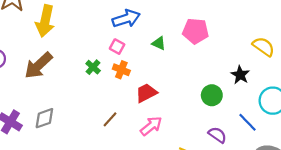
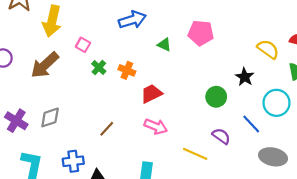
pink square: (117, 47) -> (83, 45), moved
brown line: (110, 119) -> (107, 129), moved
pink arrow: (151, 126) -> (156, 126), turned 60

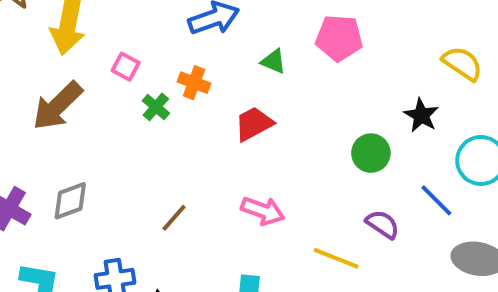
orange cross: (127, 70) -> (194, 83), moved
red trapezoid: (151, 94) -> (254, 124), moved

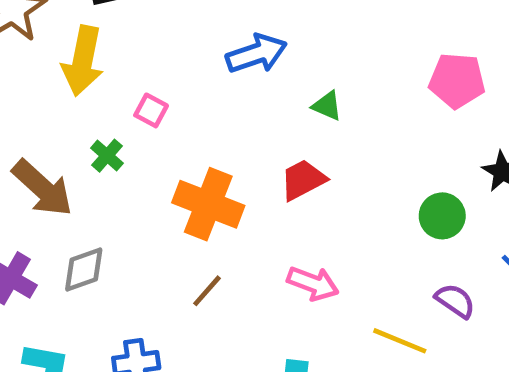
pink pentagon: (339, 38) -> (457, 81), moved
orange cross: (194, 83) -> (208, 204), moved, size x1.8
brown arrow: (57, 106) -> (42, 188), moved, turned -94
green cross: (156, 107) -> (107, 156), moved

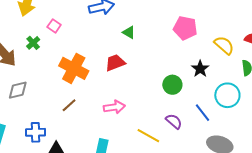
pink arrow: (313, 283) -> (114, 107), turned -35

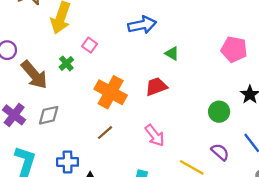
pink arrow: (114, 107) -> (155, 135), turned 60

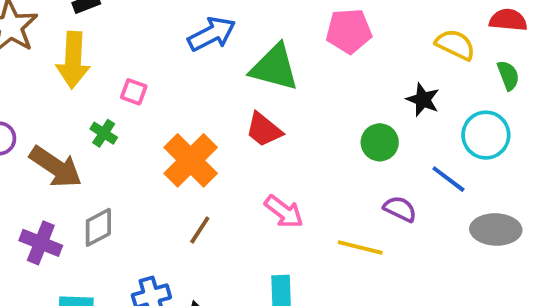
pink pentagon: (234, 49) -> (349, 31), moved
green triangle: (172, 53) -> (274, 67), size x2.0
red trapezoid: (156, 87) -> (264, 130), turned -105
orange cross: (111, 92) -> (191, 160), turned 32

